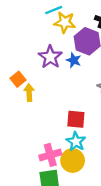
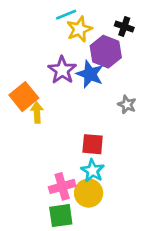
yellow star: (65, 22) -> (79, 29), turned -30
blue star: (74, 60) -> (90, 74), size x1.5
orange square: (18, 79) -> (24, 97), size x1.5

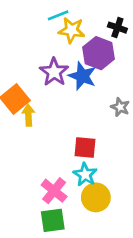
yellow star: (79, 29) -> (72, 30), turned 30
pink cross: (62, 186) -> (54, 191), turned -35
yellow circle: (89, 193) -> (96, 197), moved

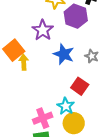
blue star: (82, 76) -> (64, 54), moved
red square: (85, 148) -> (80, 86), moved, turned 30
pink cross: (54, 191) -> (43, 118), turned 30

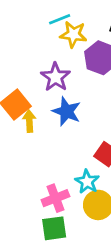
blue star: (64, 54) -> (66, 111), moved

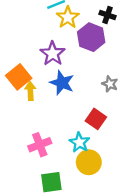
yellow star: (73, 34) -> (68, 17), turned 30
pink cross: (55, 198) -> (40, 145), moved

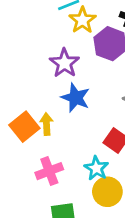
orange square: (19, 77) -> (24, 127), moved
yellow arrow: (30, 91) -> (47, 124), moved

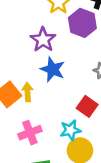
cyan star: (96, 168) -> (70, 130), turned 30

